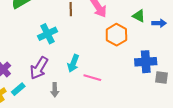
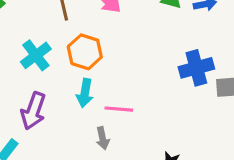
orange hexagon: (116, 35) -> (85, 52), moved
gray arrow: (55, 90) -> (103, 138), moved

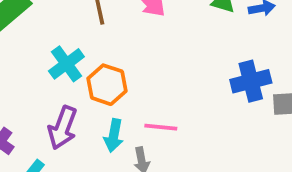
orange hexagon: (85, 52) -> (107, 85), moved
cyan arrow: (85, 93) -> (114, 136), moved

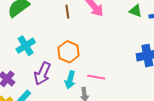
cyan cross: (66, 64) -> (26, 46), moved

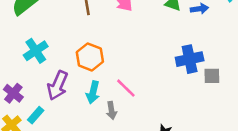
pink line: (96, 77) -> (126, 88), turned 36

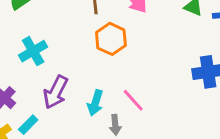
orange hexagon: (90, 57) -> (111, 39), moved

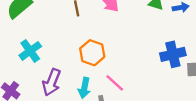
orange hexagon: (111, 39) -> (92, 53), moved

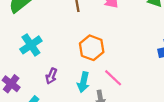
purple arrow: (52, 82) -> (51, 76), size x0.6

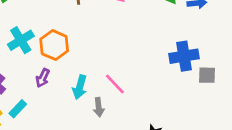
orange hexagon: (92, 48) -> (54, 45), moved

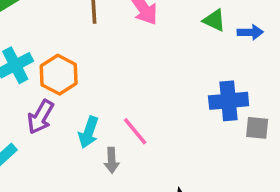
purple arrow: (43, 78) -> (41, 117), size x1.4

